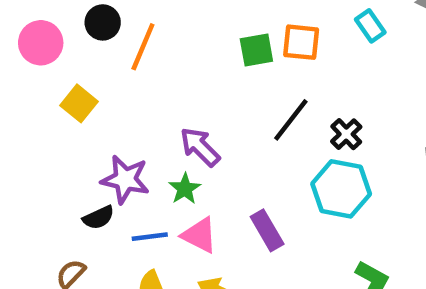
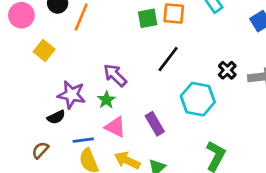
black cross: (346, 134) -> (227, 70), moved
blue line: (150, 237) -> (83, 140), moved

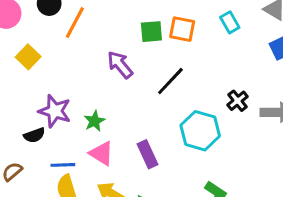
purple arrow: (115, 75) -> (120, 65), moved

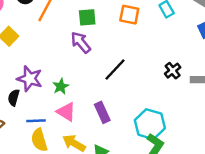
green square: (151, 32) -> (87, 17), moved
black line: (170, 81) -> (115, 69), moved
cyan hexagon: (200, 131) -> (150, 124), moved
black semicircle: (34, 135) -> (14, 98), turned 126

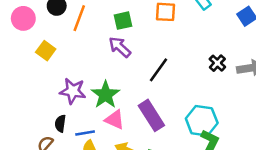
green star: (61, 86) -> (105, 95), size x1.6
black semicircle: (14, 98) -> (60, 123), moved
purple rectangle: (102, 112) -> (151, 115), size x1.4

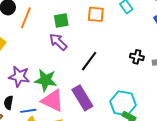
black cross: (217, 63) -> (137, 57), turned -32
green star: (105, 95) -> (46, 80), turned -30
pink triangle: (115, 120) -> (52, 101), size x1.4

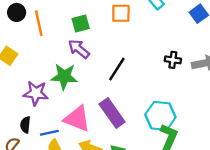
orange line: (26, 18) -> (39, 23), turned -30
green star: (46, 80) -> (64, 76), moved

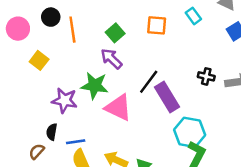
green square: (81, 23) -> (115, 33), turned -30
purple rectangle: (112, 113) -> (167, 97), moved
pink triangle: (77, 119) -> (118, 108), moved

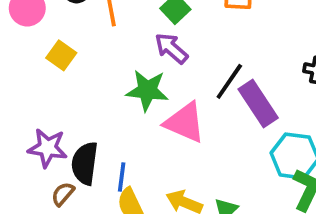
purple star: (65, 100) -> (48, 148), moved
black semicircle: (52, 132) -> (85, 163), size x1.6
blue line: (76, 142) -> (122, 177), turned -72

